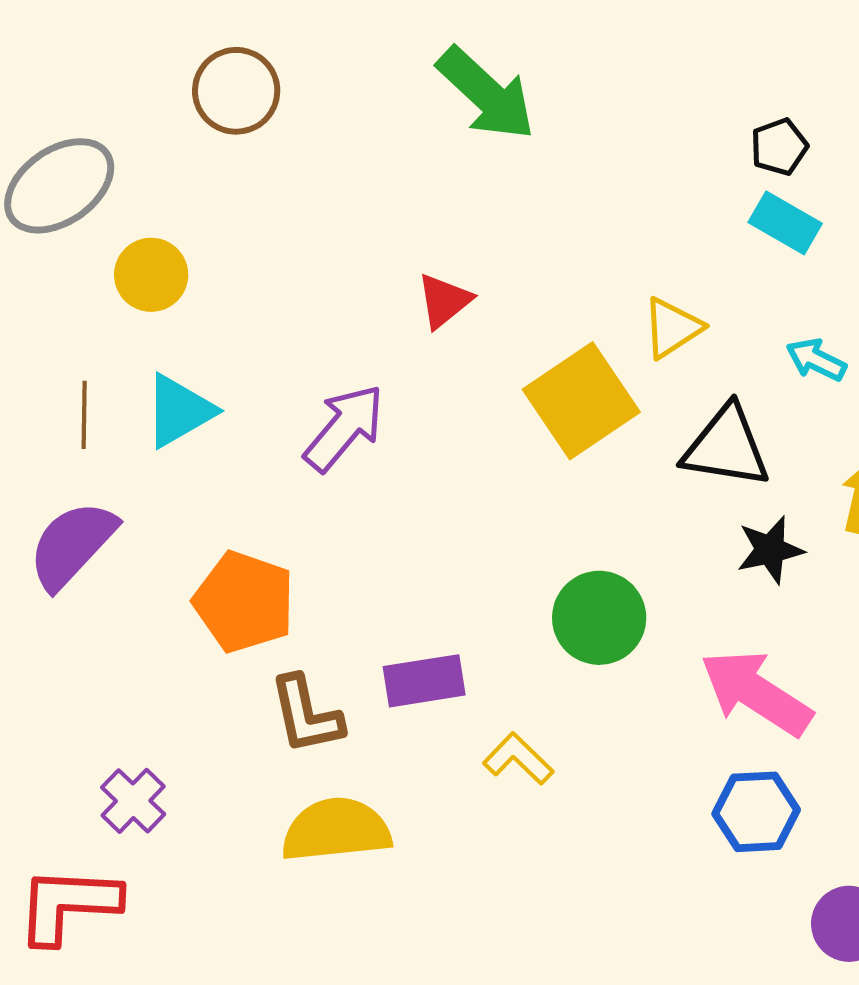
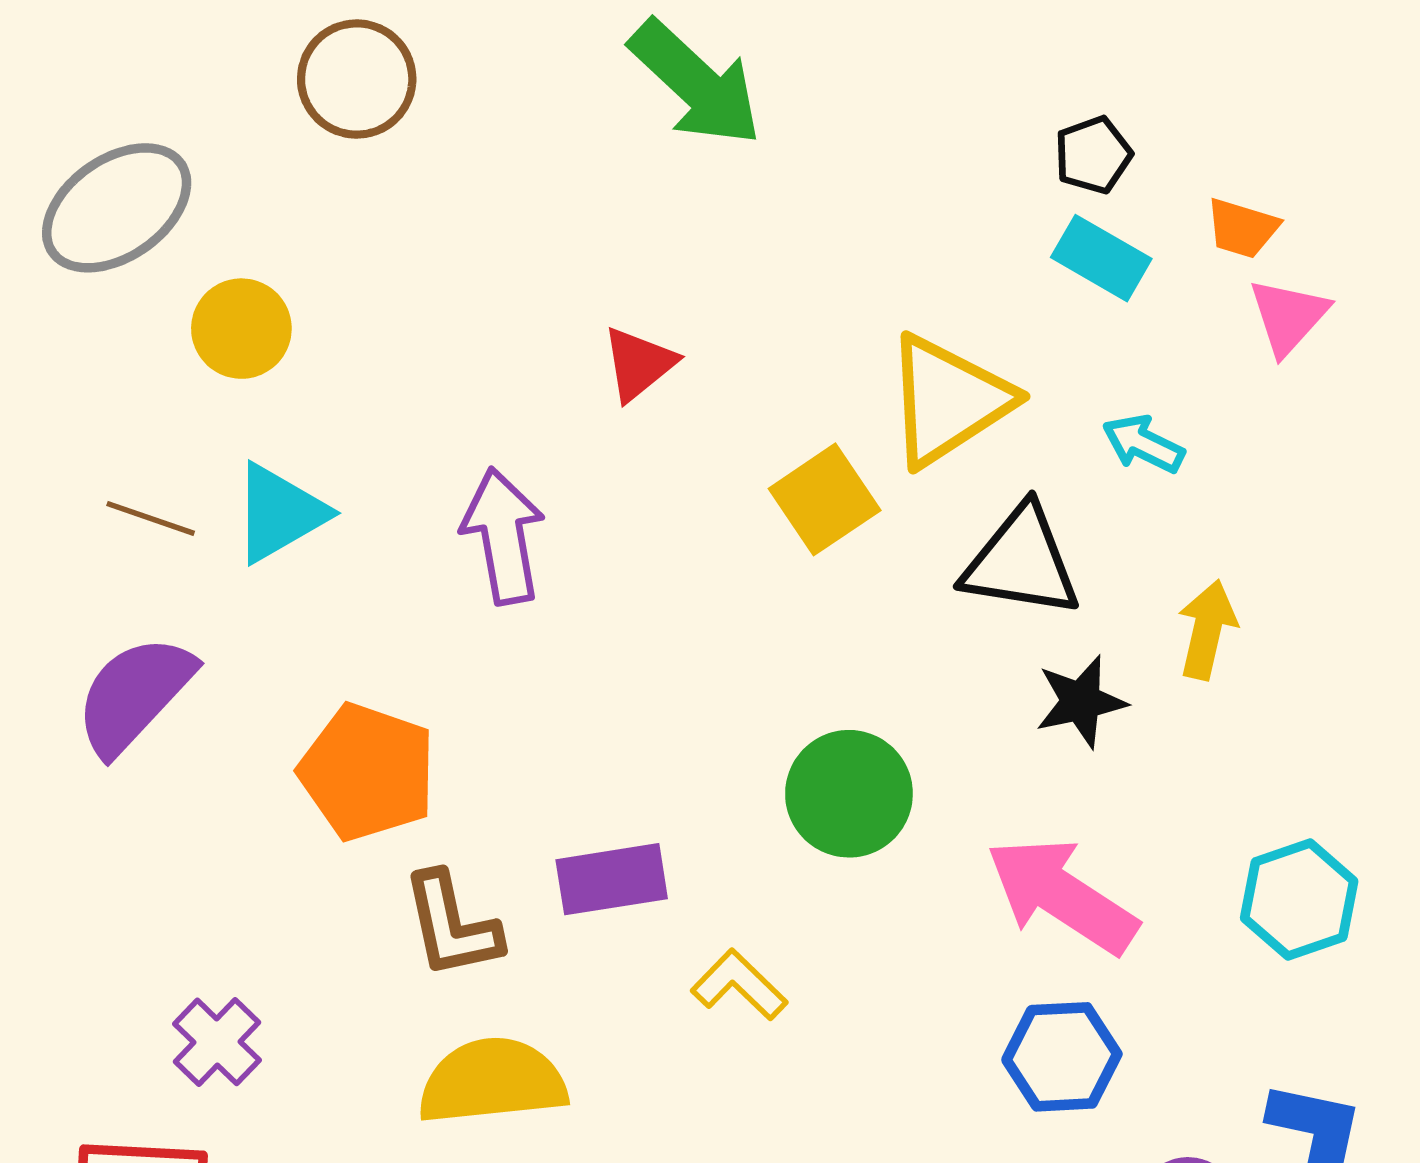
yellow triangle: (672, 328) -> (948, 400), size x1.6
yellow square: (581, 401) -> (825, 499), size x0.7
brown line: (84, 415) -> (151, 518), turned -72
purple arrow: (344, 428) -> (503, 536), turned -50

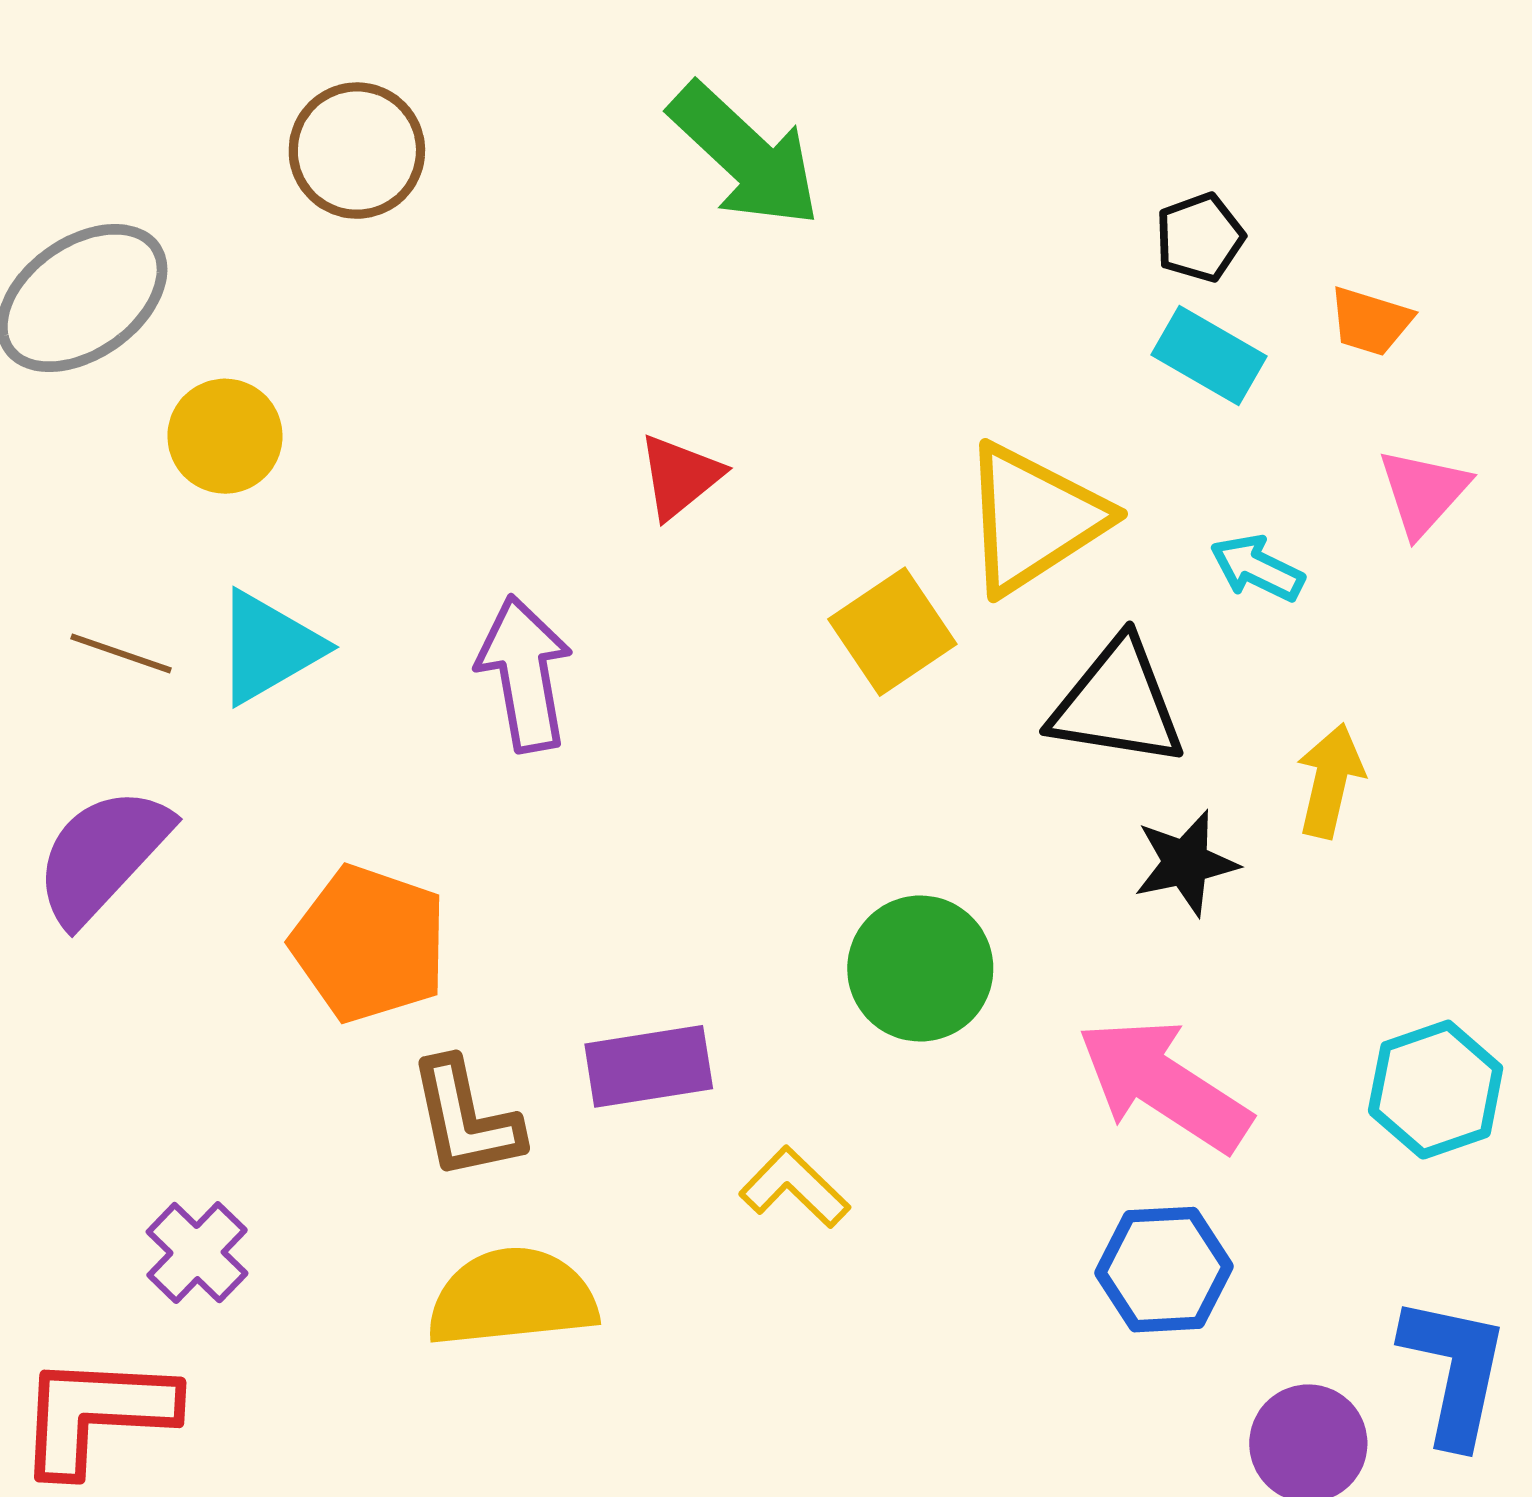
pink triangle: (1288, 316) -> (1423, 492), moved

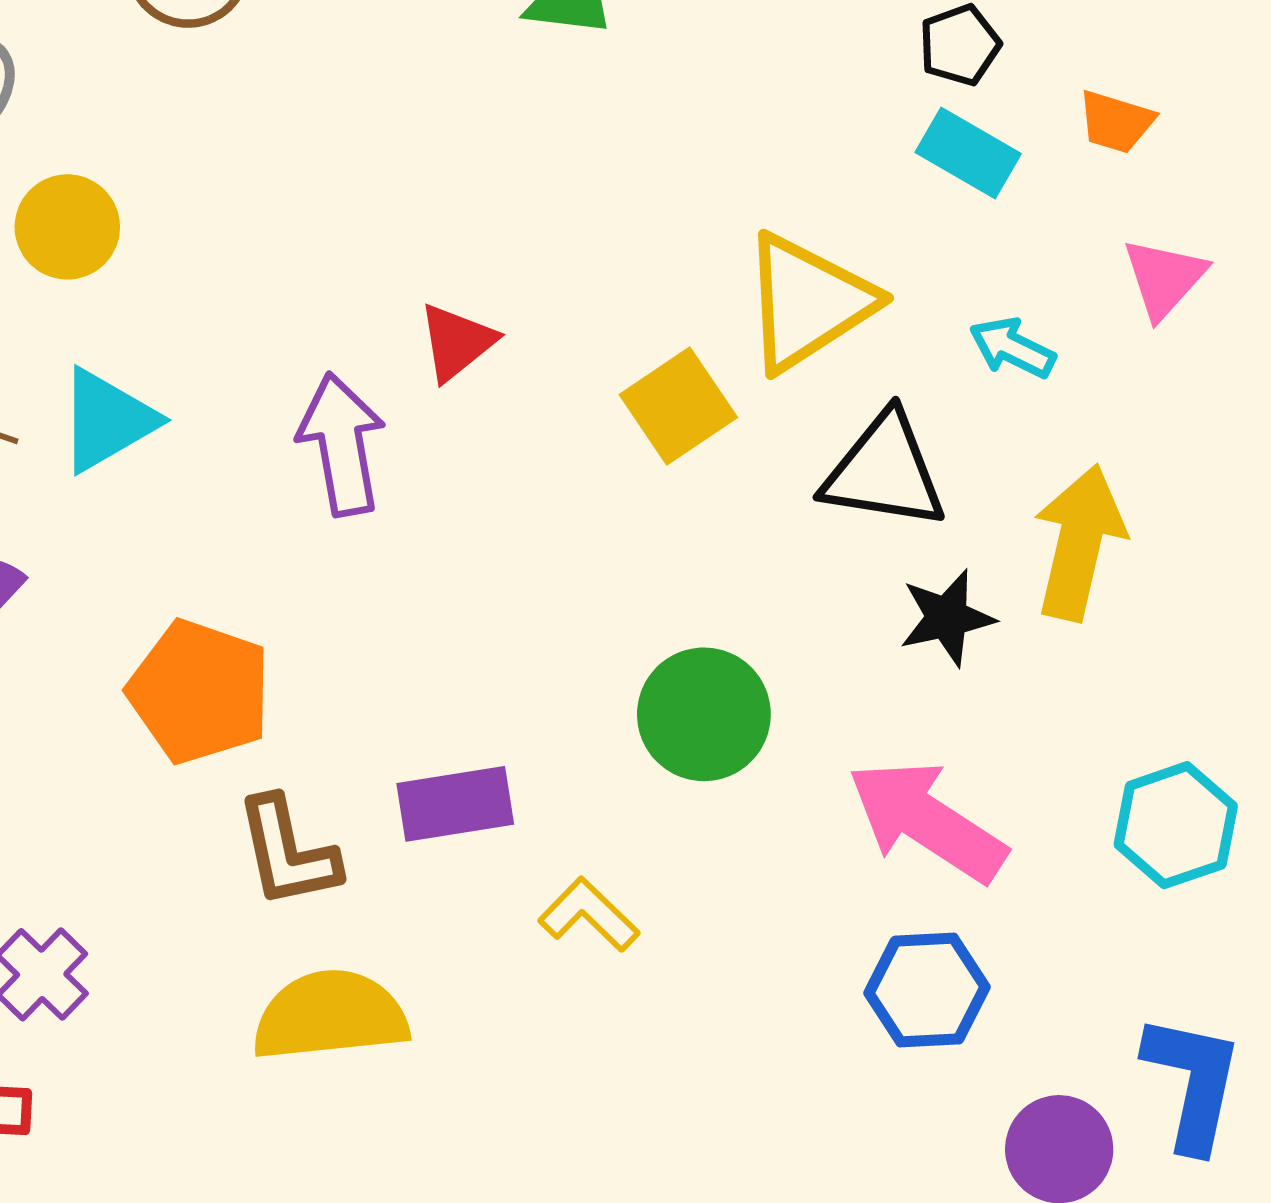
red triangle: (680, 476) -> (457, 342), moved
yellow arrow: (1330, 781) -> (1079, 542), size x1.5

